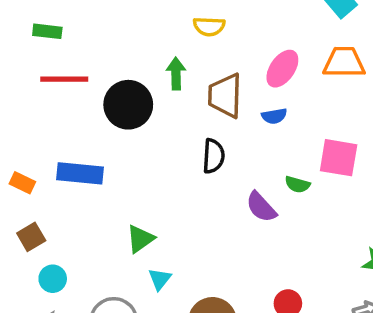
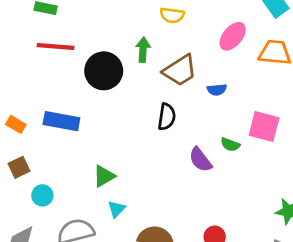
pink ellipse: (282, 69) -> (233, 36), moved
brown trapezoid: (225, 96) -> (180, 70), turned -129
cyan circle: (53, 279) -> (42, 195), moved

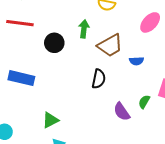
black circle: (104, 71) -> (54, 43), size x0.7
green semicircle: (230, 145) -> (144, 102), turned 96

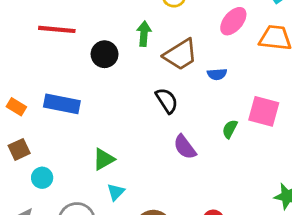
black semicircle: (99, 79) -> (167, 101), turned -42
purple semicircle: (122, 112) -> (185, 147), moved

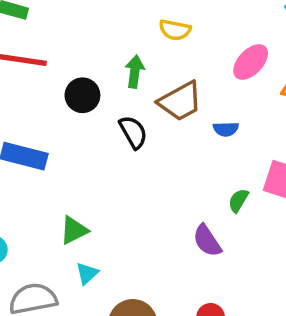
black semicircle: (167, 101) -> (133, 132), moved
purple semicircle: (185, 147) -> (207, 241), moved

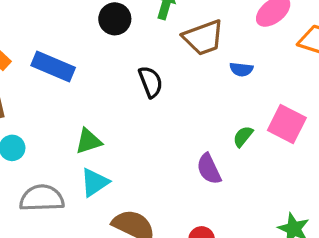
black semicircle: (133, 132) -> (151, 82), moved
cyan triangle: (87, 273) -> (95, 182), size x1.4

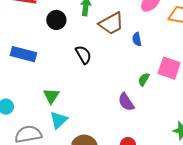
blue semicircle: (241, 69) -> (137, 39), turned 80
green triangle: (88, 141) -> (51, 96), turned -30

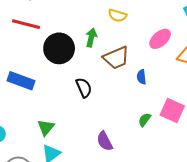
black circle: (56, 20) -> (59, 48), size x1.5
purple semicircle: (126, 102) -> (105, 141), moved

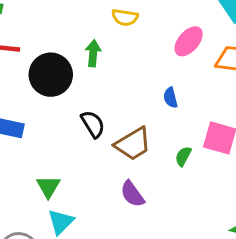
brown trapezoid: (116, 58) -> (133, 144), moved

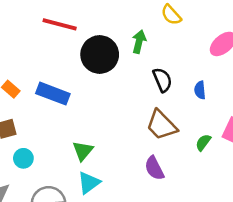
yellow semicircle: (125, 17) -> (171, 15), turned 30
black semicircle: (93, 124) -> (162, 80), moved
brown trapezoid: (133, 144) -> (161, 125), turned 68

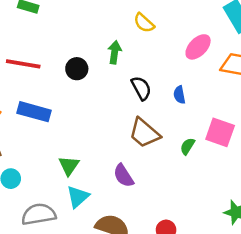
red line: (60, 24) -> (23, 64), moved
black circle: (100, 54) -> (77, 69), size x0.6
purple semicircle: (154, 168) -> (123, 176), moved

